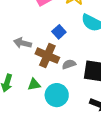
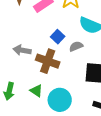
gray semicircle: (69, 64) -> (76, 46), moved
green triangle: (34, 84) -> (36, 91), turned 48

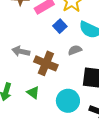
blue square: (58, 37) -> (60, 26), moved
cyan circle: (60, 100) -> (68, 101), moved

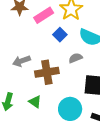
gray arrow: (21, 51) -> (21, 61), turned -30
brown cross: (46, 63) -> (47, 72), turned -30

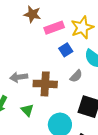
gray semicircle: (75, 58) -> (76, 76), turned 144
gray arrow: (21, 61) -> (19, 77), moved

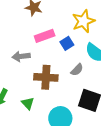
pink rectangle: (54, 28) -> (45, 36), moved
gray arrow: (19, 77) -> (21, 56), moved

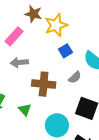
yellow star: (83, 21) -> (56, 25), moved
pink rectangle: (45, 36) -> (14, 36), moved, turned -30

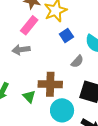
pink rectangle: (14, 36) -> (29, 25), moved
brown cross: (44, 84) -> (50, 84), moved

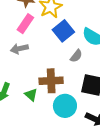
blue square: (66, 35) -> (63, 31), size x1.5

